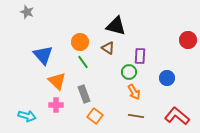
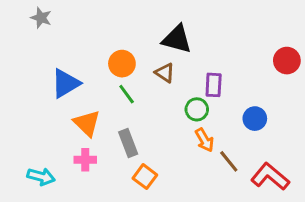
blue triangle: (43, 55) -> (65, 83), turned 40
brown line: (136, 116) -> (229, 161), moved, turned 42

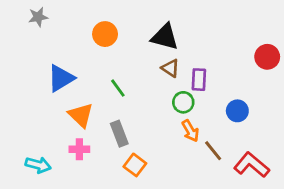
gray star: (41, 18) -> (38, 17), turned -30
orange circle: (122, 64) -> (105, 34), moved
brown triangle: (165, 73) -> (170, 68), moved

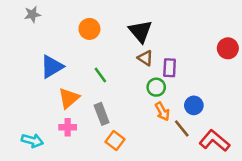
black triangle: (165, 37) -> (140, 31), turned 35
blue circle: (237, 111) -> (194, 105), moved
orange triangle: (81, 115) -> (69, 98), turned 35

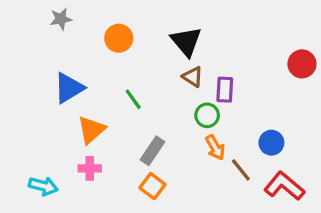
gray star: (32, 14) -> (61, 19), moved
blue circle: (194, 105) -> (271, 143), moved
gray rectangle: (102, 114) -> (152, 151), moved, turned 55

